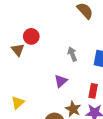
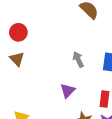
red circle: (31, 36) -> (18, 32), moved

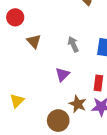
brown triangle: (17, 59) -> (34, 41), moved

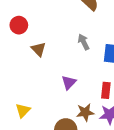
gray arrow: (73, 44) -> (84, 42), moved
brown star: (78, 104) -> (85, 112), turned -30

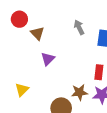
red circle: (19, 25) -> (19, 19), moved
purple triangle: (69, 82) -> (48, 59), moved

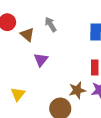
gray arrow: (79, 27) -> (51, 24), moved

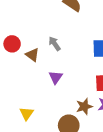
purple triangle: (41, 60) -> (56, 77), moved

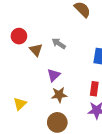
gray arrow: (55, 44) -> (59, 43), turned -32
brown star: (84, 106) -> (59, 95), moved

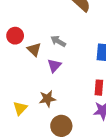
purple triangle: (54, 75) -> (54, 66), moved
brown star: (59, 95) -> (47, 99), moved

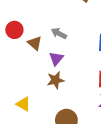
brown star: (47, 99) -> (56, 80), moved
yellow triangle: (20, 108) -> (23, 104), turned -40

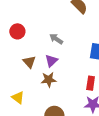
brown triangle: (35, 43) -> (29, 62), moved

